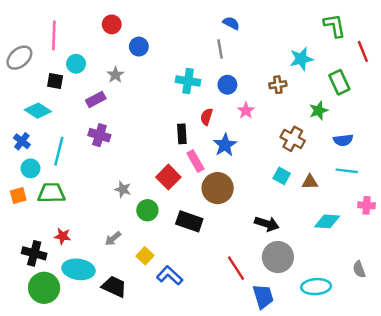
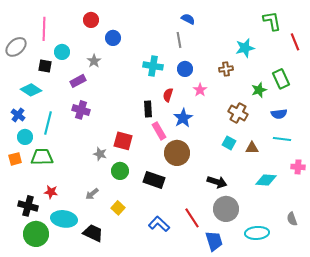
green rectangle: (339, 82) -> (281, 79), moved
red square: (168, 177) -> (123, 141), moved, turned -30
blue L-shape: (170, 275) -> (159, 224), moved

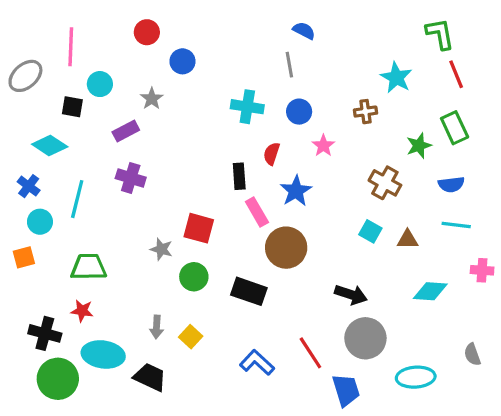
red line: (295, 42) -> (456, 74), moved
cyan star: (245, 48) -> (396, 78), turned -30
green trapezoid: (42, 157) -> (89, 267), moved
gray arrow: (92, 194) -> (157, 327), moved, turned -48

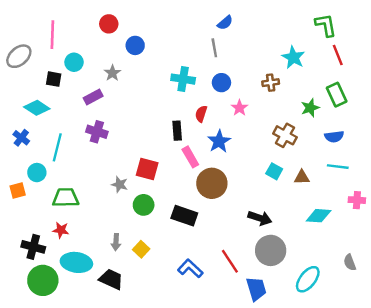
blue semicircle: (304, 31) -> (225, 23), turned 112
cyan circle: (40, 222) -> (37, 173), moved
cyan ellipse: (416, 377) -> (308, 279), turned -48

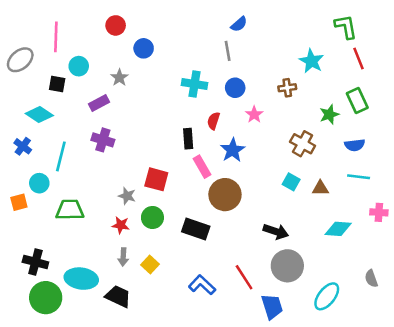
red star: (61, 230) -> (121, 225), moved

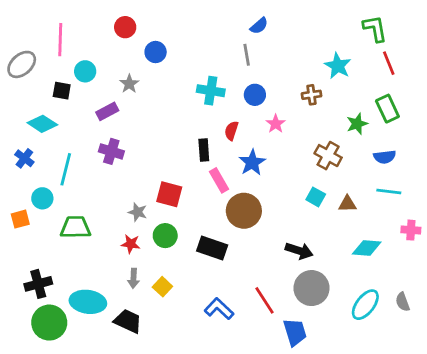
black cross: (35, 262) -> (38, 284), turned -30
cyan ellipse: (327, 296) -> (365, 305), moved

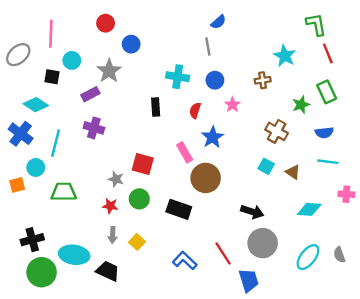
gray star: (129, 84) -> (109, 71), size x1.5
black rectangle: (204, 150) -> (156, 107), moved
blue cross: (24, 158) -> (21, 134), size x1.5
brown triangle: (347, 204) -> (293, 172), turned 35

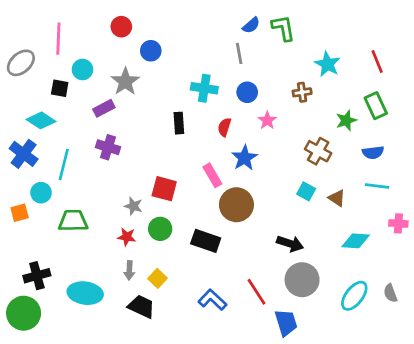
green L-shape: (316, 24) -> (283, 28), moved
black trapezoid: (108, 271) -> (141, 306), moved
green circle: (42, 272) -> (24, 313), moved

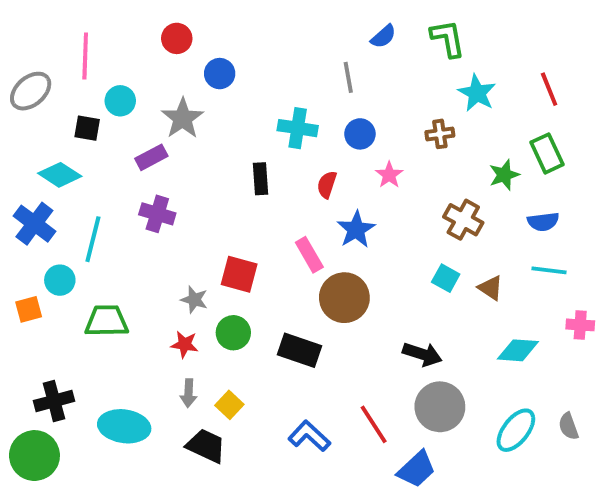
blue semicircle: (251, 25) -> (383, 36), moved
green L-shape: (283, 28) -> (448, 38), moved
blue trapezoid: (286, 323) -> (416, 469), turned 64

